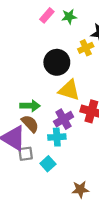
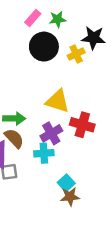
black circle: (57, 62) -> (44, 47), moved
cyan square: (48, 164) -> (66, 183), moved
brown star: (80, 189) -> (70, 197), moved

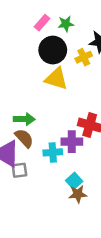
yellow triangle: (58, 101) -> (56, 79), moved
purple cross: (51, 133) -> (72, 142), moved, turned 30

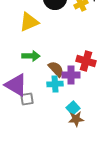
yellow triangle: (56, 79) -> (29, 22), moved, turned -40
brown semicircle: (24, 138) -> (56, 69), moved

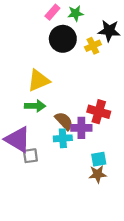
yellow triangle: (29, 22) -> (39, 80), moved
cyan square: (73, 108) -> (99, 159), moved, turned 32
brown star: (76, 119) -> (98, 174), moved

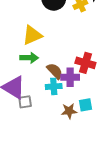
brown star: (98, 174) -> (69, 111), moved

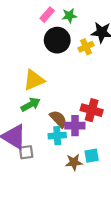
green arrow: (29, 58) -> (31, 105), turned -30

